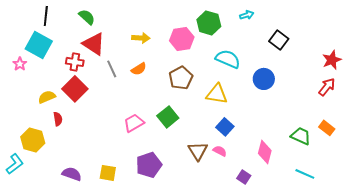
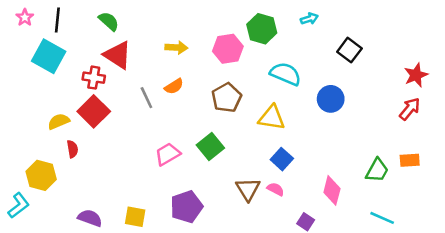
pink star: (20, 64) -> (25, 17), moved
gray line: (112, 69) -> (146, 98), moved
orange rectangle: (327, 128) -> (410, 160), turned -42
green trapezoid: (301, 136) -> (377, 170), turned 95

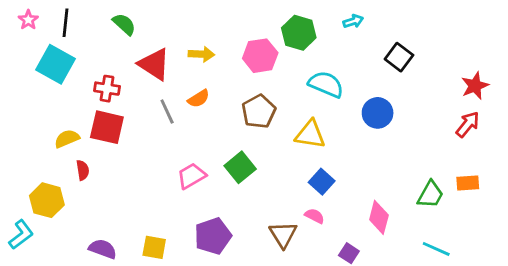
red triangle: (118, 55) -> (154, 64), moved
red square: (94, 111) -> (107, 127), turned -32
brown triangle: (248, 189) -> (283, 235), moved

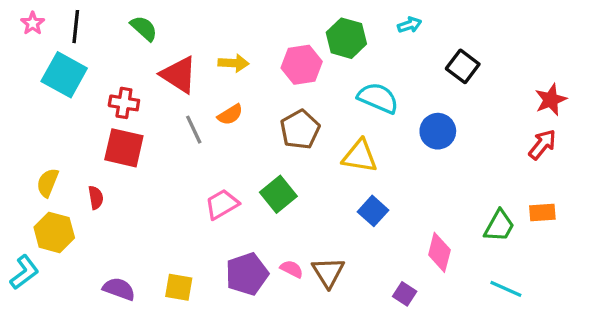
yellow semicircle: (67, 139) -> (48, 183), moved, turned -45
pink semicircle: (315, 216) -> (292, 269), moved

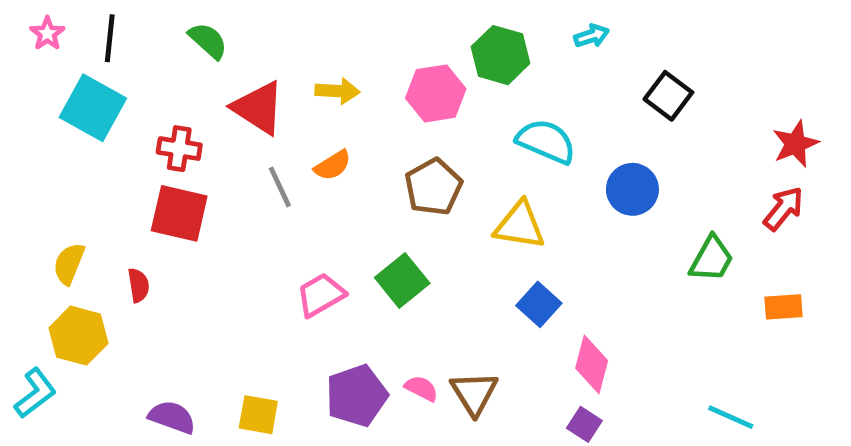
green trapezoid: (499, 226) -> (712, 259), moved
pink diamond: (439, 252) -> (592, 364), moved

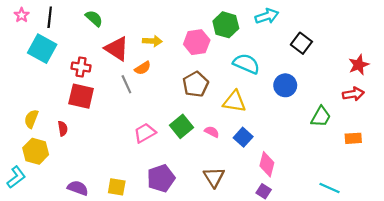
cyan arrow: (592, 36) -> (267, 16), size x1.5
orange semicircle: (333, 165) -> (143, 68), moved
red arrow: (783, 209) -> (353, 94), turned 42
pink semicircle: (421, 388) -> (212, 132), moved

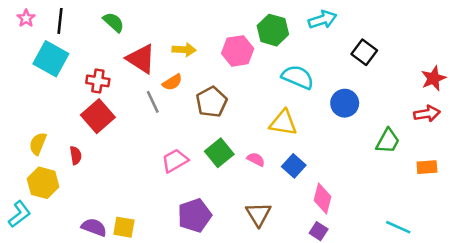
brown pentagon: (196, 84) -> (211, 102), moved
red square: (81, 96) -> (98, 116), turned 36
yellow square: (117, 187) -> (124, 227), moved

